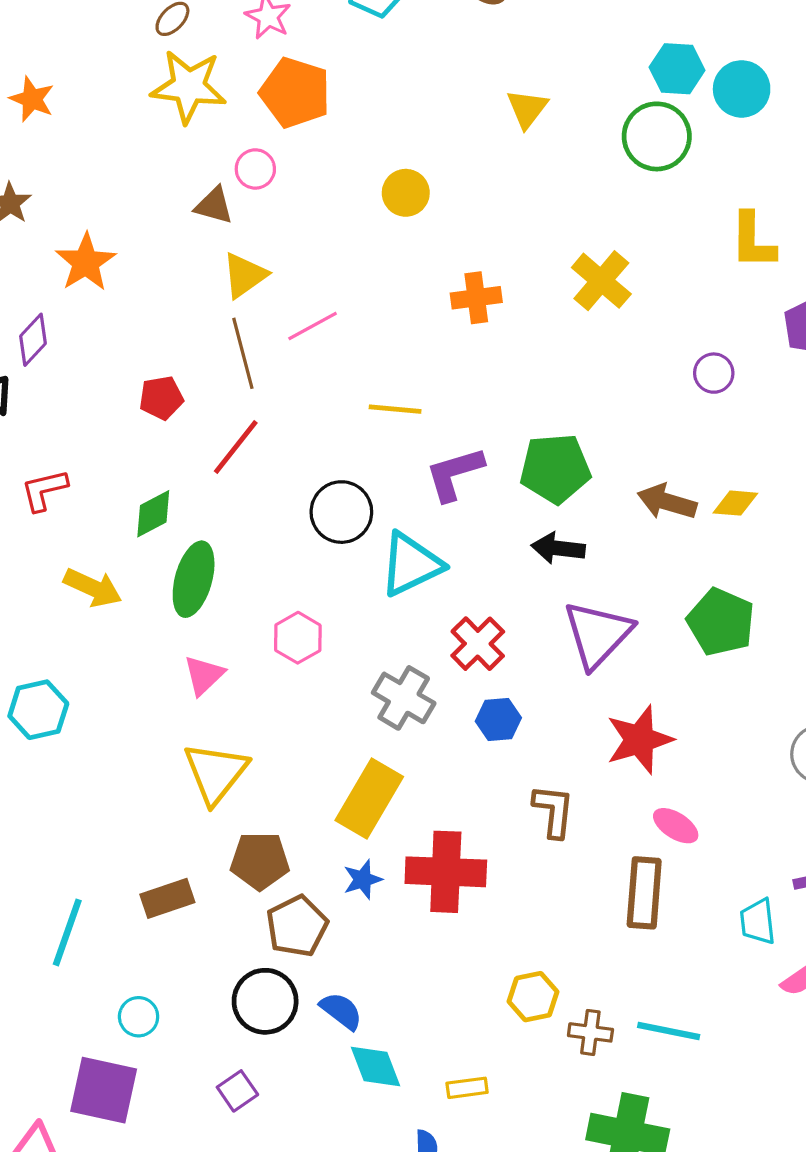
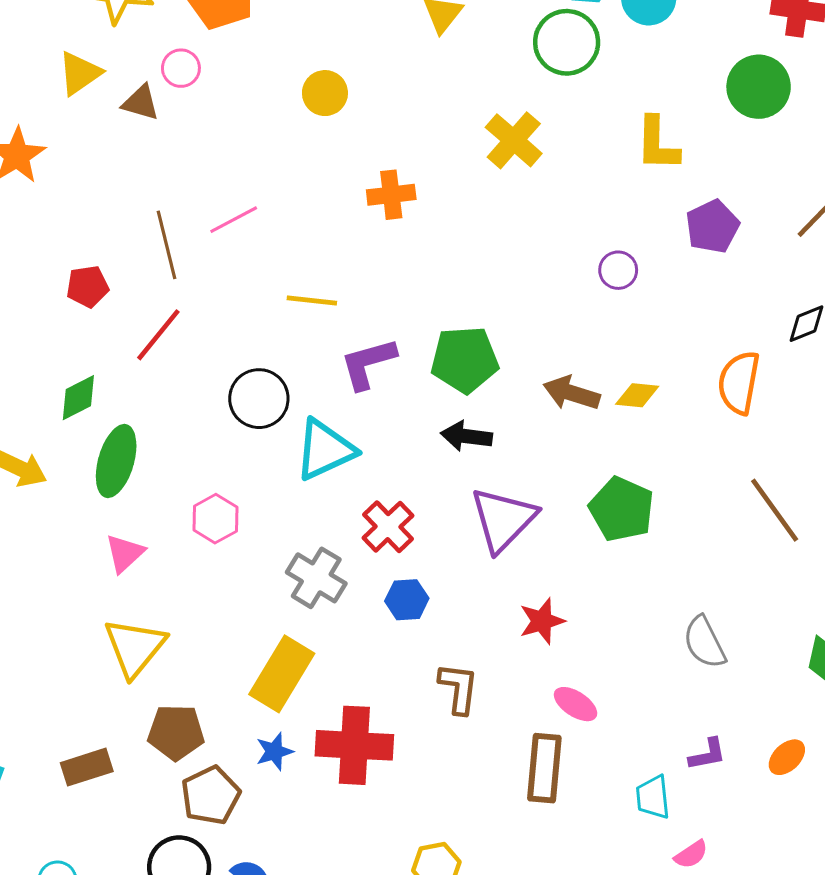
yellow triangle: (245, 275) -> (80, 73), moved
yellow cross: (601, 281) -> (514, 140), moved
red star: (639, 740) -> (542, 621), size x0.7

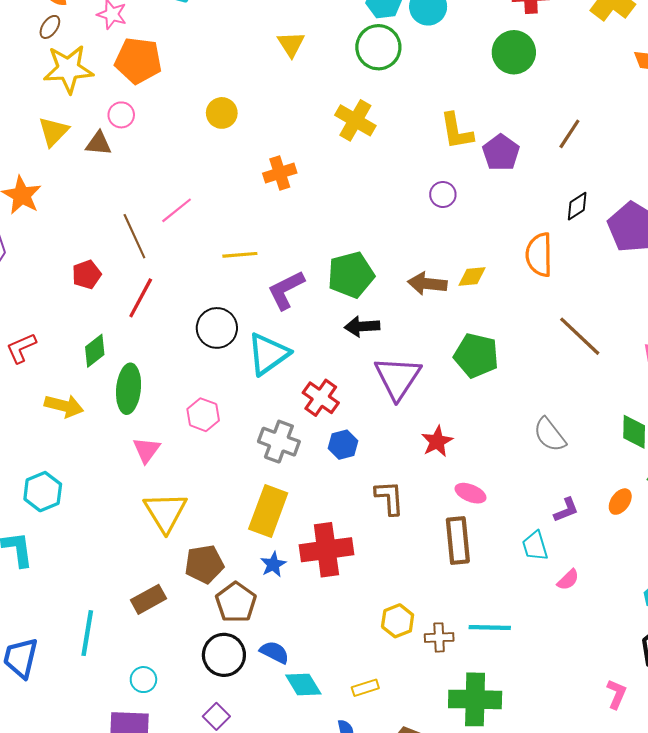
yellow L-shape: (657, 144) -> (457, 131), moved

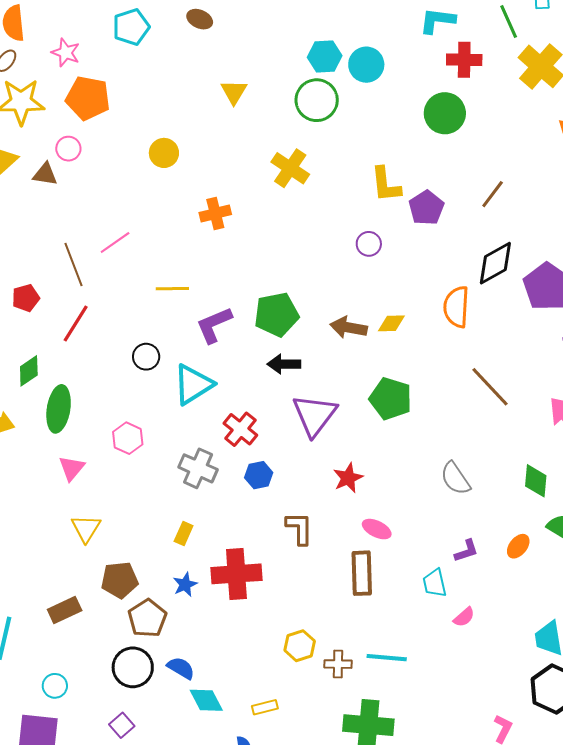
black diamond: (577, 206) -> (495, 263), size x1.6
black circle: (217, 328) -> (146, 357), size x0.7
yellow rectangle: (268, 511) -> (184, 533), size x0.5
yellow triangle: (165, 512) -> (86, 528), size x0.7

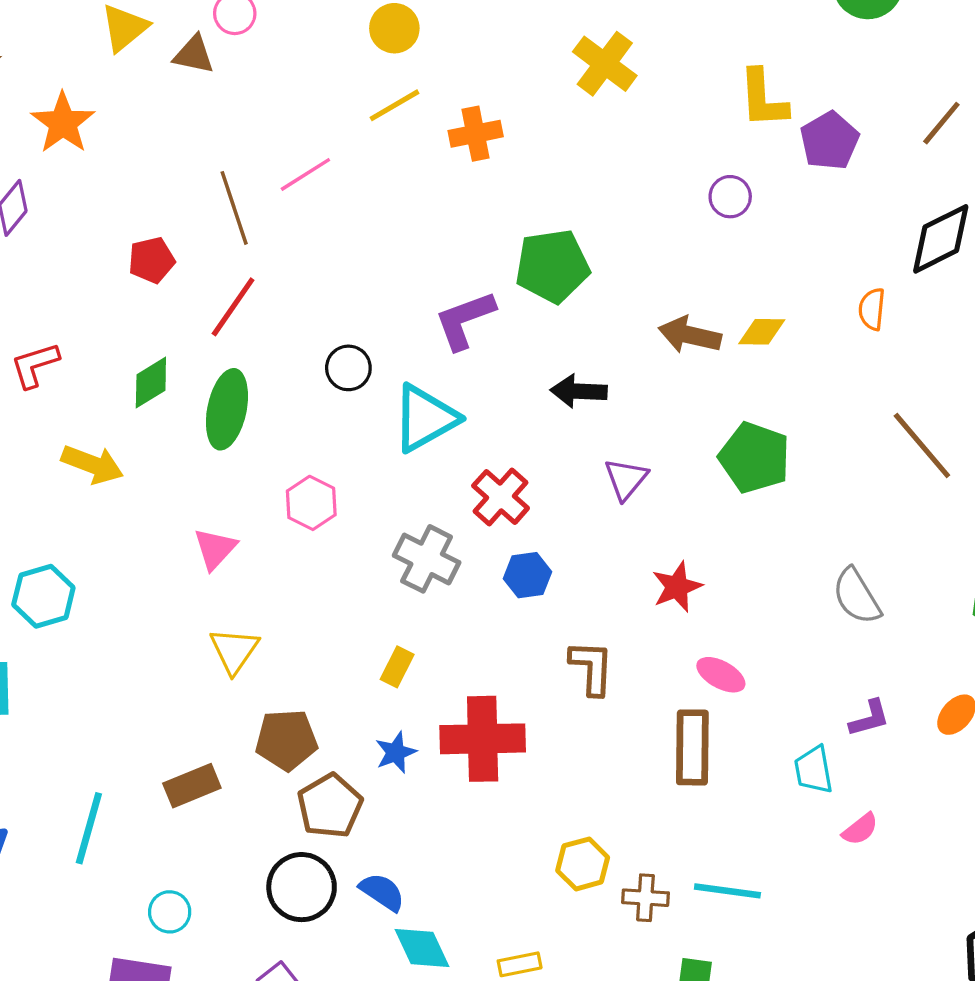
yellow line: (172, 289) -> (394, 105), moved, turned -32
orange semicircle: (456, 307) -> (872, 309), size x0.6
green pentagon: (276, 314) -> (552, 266), moved
green ellipse: (59, 409) -> (227, 409), moved
purple triangle: (315, 415) -> (626, 479), size x0.6

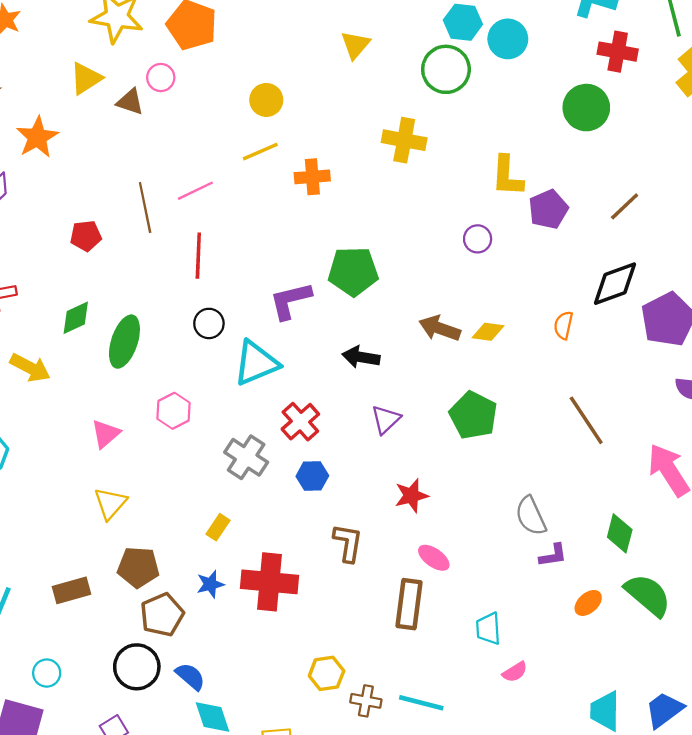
yellow cross: (605, 64) -> (404, 140), turned -33
red line: (233, 307) -> (198, 256), moved, turned -39
purple L-shape: (869, 718) -> (553, 555), moved

